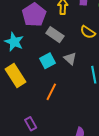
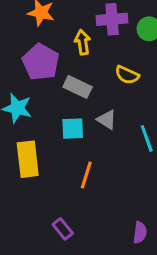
cyan square: (47, 61) -> (73, 129), turned 35
yellow rectangle: (15, 76) -> (28, 159), turned 35

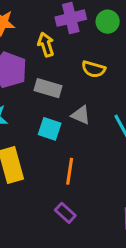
cyan square: (73, 129) -> (50, 129), turned 30
purple rectangle: (63, 229) -> (65, 213), moved

